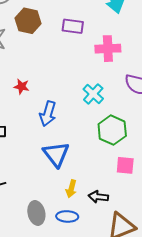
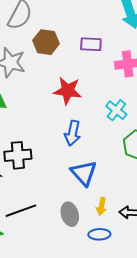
red star: (22, 87) -> (68, 91), moved, size x1.8
gray ellipse: (36, 213) -> (70, 214), moved

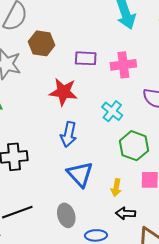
purple rectangle: (91, 44) -> (86, 58), moved
yellow arrow: (101, 206) -> (116, 188), moved

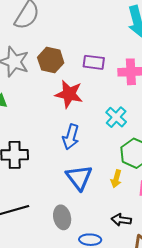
brown hexagon: (42, 43) -> (51, 60), moved
yellow arrow: (116, 188) -> (116, 179), moved

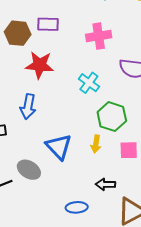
purple rectangle: (94, 62) -> (48, 24), moved
blue arrow: (71, 137) -> (28, 107), moved
gray ellipse: (62, 217) -> (29, 170), moved, turned -40

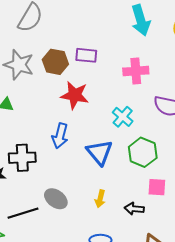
yellow arrow: (96, 144) -> (100, 199), moved
blue triangle: (59, 147) -> (99, 152), moved
black arrow: (105, 184) -> (134, 209), moved

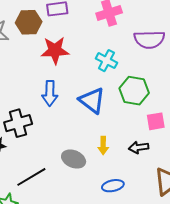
gray ellipse: (56, 199) -> (74, 159), moved

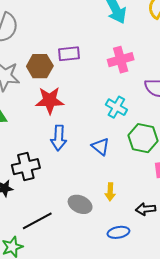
red star: (55, 50) -> (50, 100), moved
blue triangle: (92, 101) -> (101, 147), size x0.7
black arrow: (139, 147) -> (146, 209), moved

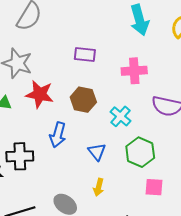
brown hexagon: (40, 66) -> (83, 100), moved
red star: (50, 100) -> (40, 94), moved
yellow arrow: (110, 192) -> (99, 187), moved

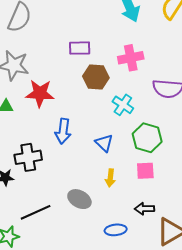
brown hexagon: (83, 100) -> (96, 77), moved
pink square: (154, 187) -> (145, 171), moved

